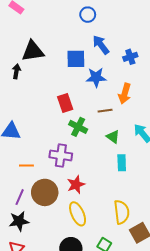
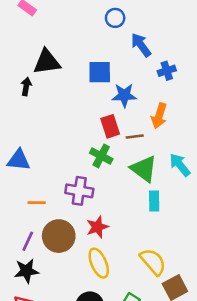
blue arrow: (101, 45) -> (141, 45), moved
red rectangle: (65, 103) -> (110, 126), moved
green triangle: (113, 137) -> (144, 169), size x1.6
yellow semicircle: (122, 212) -> (153, 262), turned -35

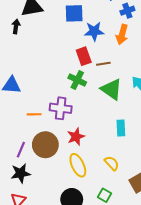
orange arrow: (159, 116) -> (122, 34), moved
cyan rectangle: (154, 201) -> (121, 128), moved
orange line: (37, 203) -> (34, 114), moved
yellow semicircle: (153, 262) -> (112, 163), moved, size x0.7

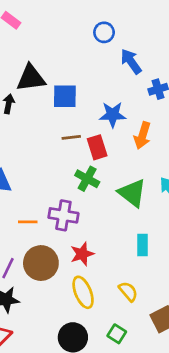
blue square: (74, 13) -> (65, 96), moved
orange arrow: (122, 34) -> (142, 136), moved
brown line: (103, 64) -> (71, 137), moved

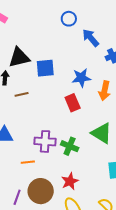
brown line: (71, 137) -> (22, 94), moved
green cross: (87, 179) -> (70, 146), moved
purple cross: (63, 215) -> (45, 141), moved

